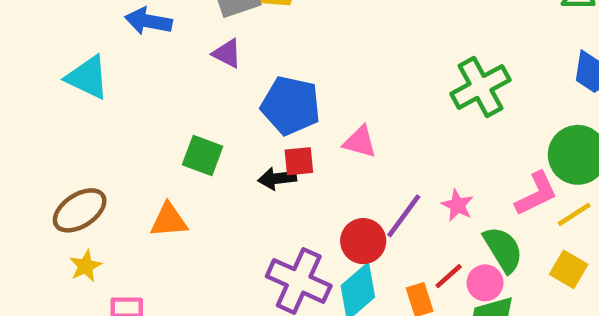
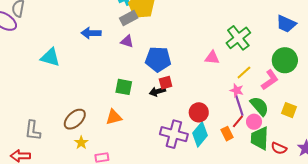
cyan triangle: (88, 77) -> (50, 57), moved
pink triangle: (360, 142) -> (212, 58), moved
yellow line: (574, 214) -> (244, 73), moved
purple line: (404, 216) -> (239, 105), moved, turned -45

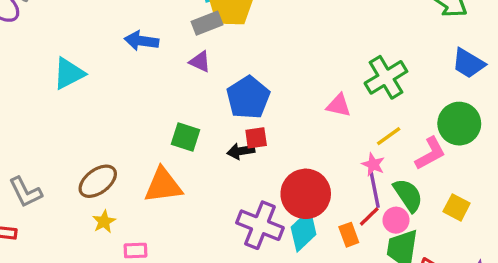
cyan triangle: (50, 57) -> (69, 73), turned -50
blue pentagon: (158, 59) -> (248, 97), turned 30
red circle: (199, 112) -> (306, 194), size x1.5
orange triangle: (114, 117) -> (163, 185), size x1.4
gray L-shape: (33, 131) -> (25, 192), turned -40

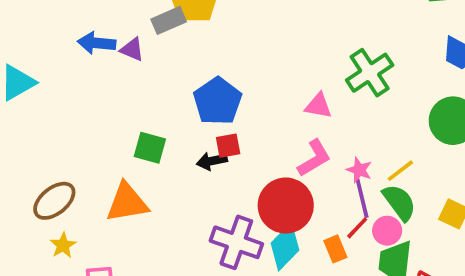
purple triangle: (200, 62) -> (132, 49), moved
yellow line: (389, 136) -> (400, 171), moved
pink L-shape: (430, 153) -> (314, 158), moved

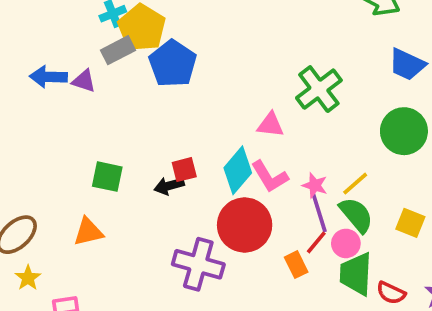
blue pentagon: (218, 101) -> (173, 64), moved
pink L-shape: (314, 158) -> (270, 177), turned 93
orange triangle: (127, 203) -> (88, 232), size x0.7
cyan diamond: (285, 247) -> (238, 170), moved

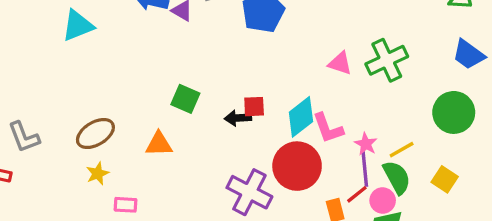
pink triangle: (271, 125) -> (340, 63), moved
yellow square: (410, 223) -> (445, 179), moved

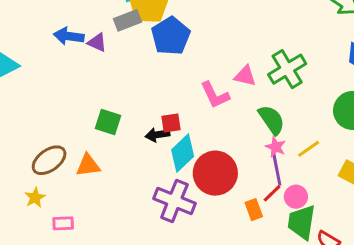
cyan diamond: (301, 117) -> (183, 153), moved
pink L-shape: (328, 128) -> (215, 95), moved
brown ellipse: (95, 134) -> (49, 160), moved
green semicircle: (397, 177) -> (272, 120), moved

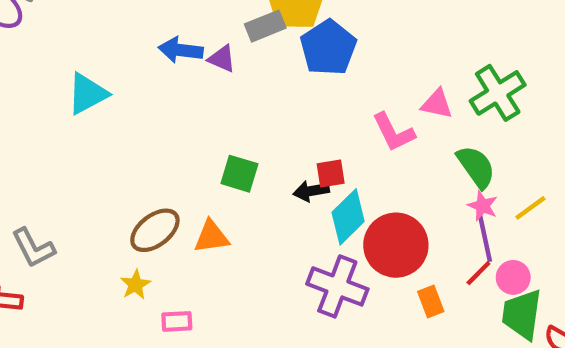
orange rectangle: (254, 210) -> (431, 301), moved

